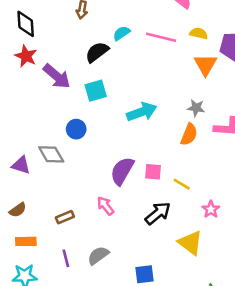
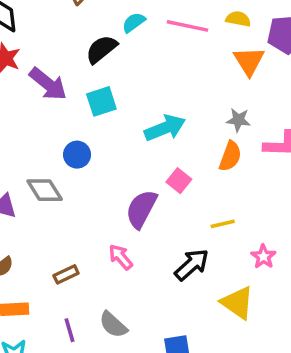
pink square: (153, 172) -> (179, 181), moved, turned 36
yellow line: (182, 184) -> (223, 224), turned -42
gray semicircle: (98, 255) -> (113, 325), turned -100

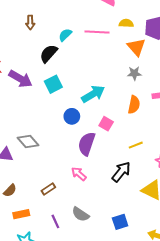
gray star: (238, 120) -> (134, 73), moved
blue circle: (77, 155) -> (72, 116), moved

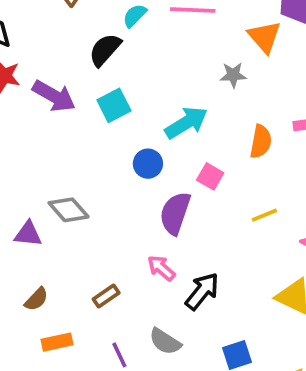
gray star: (134, 73) -> (233, 75), moved
black arrow: (121, 172) -> (202, 291), moved

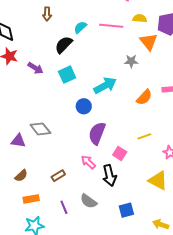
purple arrow: (54, 96) -> (35, 68), size x0.7
orange semicircle: (261, 142) -> (144, 97), turned 30
pink square: (210, 176) -> (120, 153), moved
black arrow: (202, 291) -> (109, 175), turned 125

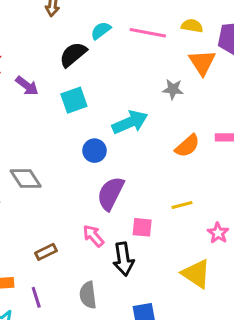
pink square: (120, 153) -> (142, 227), turned -32
gray semicircle: (89, 201) -> (88, 295), turned 42
purple line: (64, 207) -> (36, 297), moved

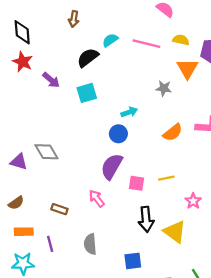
cyan arrow: (130, 122) -> (129, 112), size x0.6
blue circle: (94, 151) -> (118, 134), moved
pink square: (142, 227) -> (137, 183), moved
brown rectangle: (46, 252) -> (59, 209), turned 42
black arrow: (123, 259) -> (146, 219), moved

